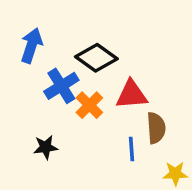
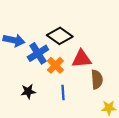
blue arrow: (32, 45) -> (14, 40), moved, turned 84
blue line: (132, 149) -> (63, 93), moved

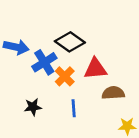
brown semicircle: (97, 79) -> (113, 93), turned -90

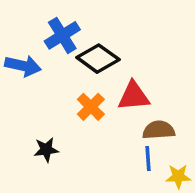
blue cross: (44, 62) -> (62, 35), moved
blue line: (74, 108) -> (148, 159), moved

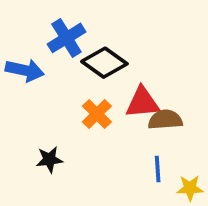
brown semicircle: (159, 130) -> (165, 120), moved

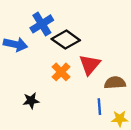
red triangle: (142, 103) -> (90, 65), turned -45
brown semicircle: (165, 120) -> (115, 83), moved

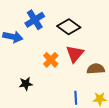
black diamond: (66, 40) -> (69, 27), moved
blue line: (99, 107) -> (76, 98), moved

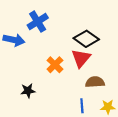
black diamond: (69, 27) -> (86, 39), moved
brown semicircle: (96, 69) -> (95, 82), moved

